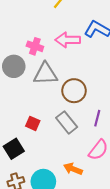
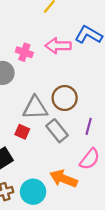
gray triangle: (45, 74) -> (35, 108), moved
orange arrow: (73, 169) -> (64, 179), size x1.4

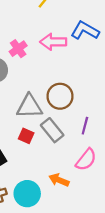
pink cross: (24, 52) -> (18, 49), turned 35
red square: (22, 132) -> (26, 136), moved
orange arrow: (64, 179) -> (59, 180), size x0.7

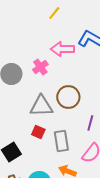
pink cross: (18, 49) -> (40, 67), moved
gray rectangle: (52, 130) -> (61, 141), moved, turned 30

